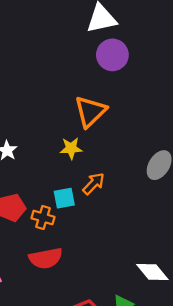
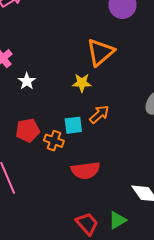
red semicircle: (46, 258) -> (86, 170), moved

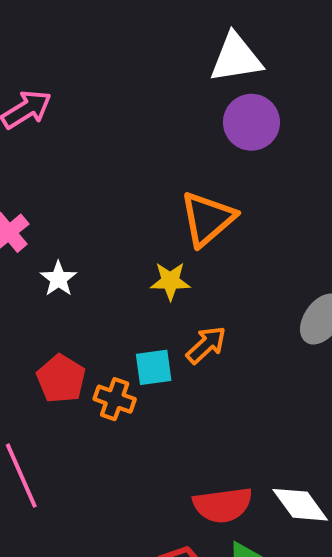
red pentagon: (28, 130) -> (61, 379), turned -30
red semicircle: (86, 170) -> (223, 505), moved

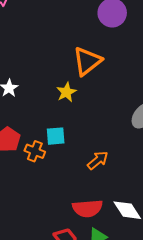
yellow star: (170, 281) -> (66, 92), turned -30
orange arrow: (206, 345) -> (98, 160), moved

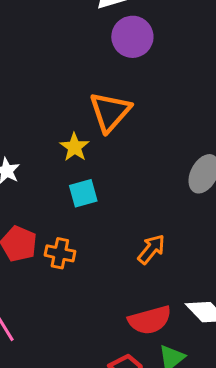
yellow star: (66, 92) -> (75, 147), moved
cyan square: (56, 136) -> (83, 193), moved

